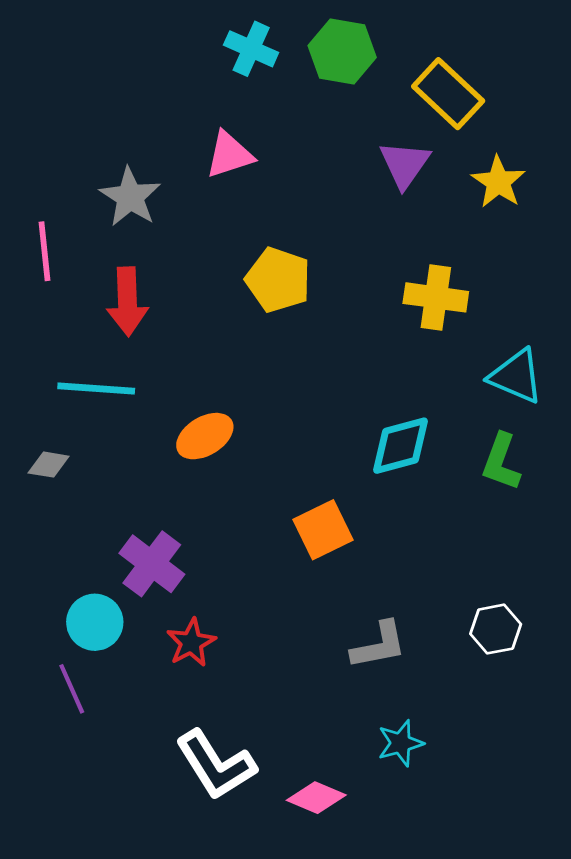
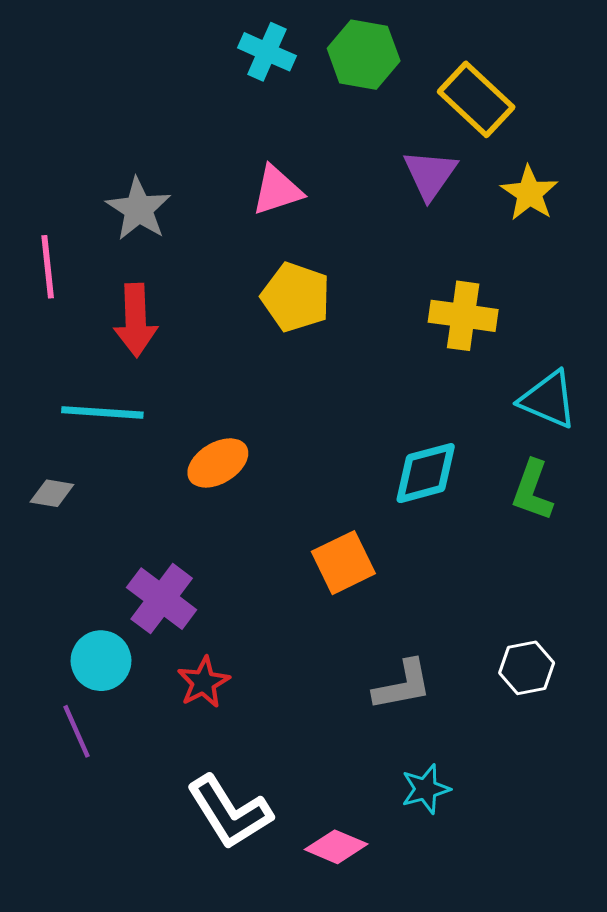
pink triangle: (229, 155) -> (277, 190), moved

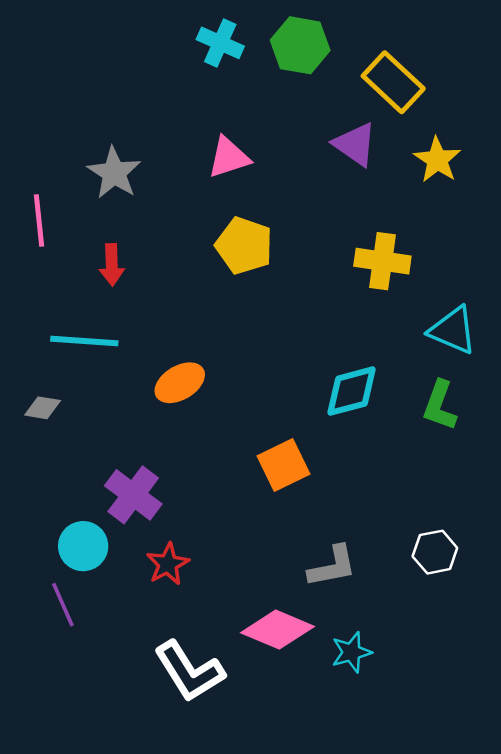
purple triangle: (430, 174) -> (355, 144), turned -30
red arrow: (136, 320) -> (112, 265), size x0.7
pink diamond: (336, 847) -> (278, 630), moved, size x1.4

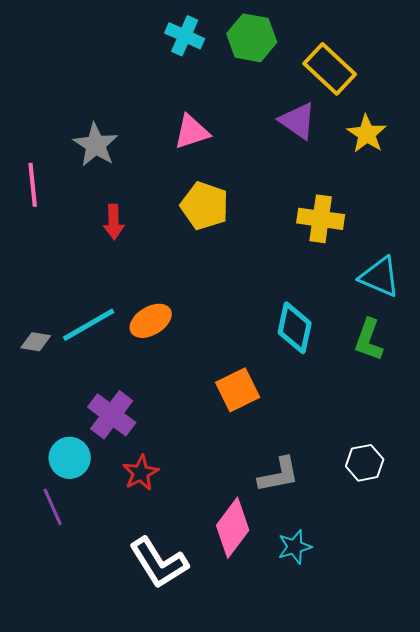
red arrow: (112, 265) -> (114, 222), moved
cyan line: (84, 341) -> (89, 325), moved, turned -34
cyan diamond: (351, 391) -> (295, 328), turned -63
pink diamond: (278, 630) -> (233, 528), turned -76

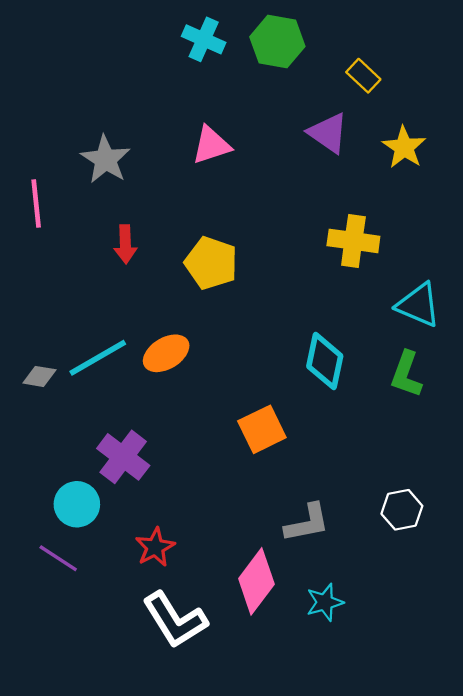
yellow rectangle: (330, 69) -> (363, 76), size x0.6
yellow pentagon: (205, 206) -> (211, 263), moved
red star: (141, 473) -> (155, 547), moved
purple line: (53, 507) -> (58, 558), turned -33

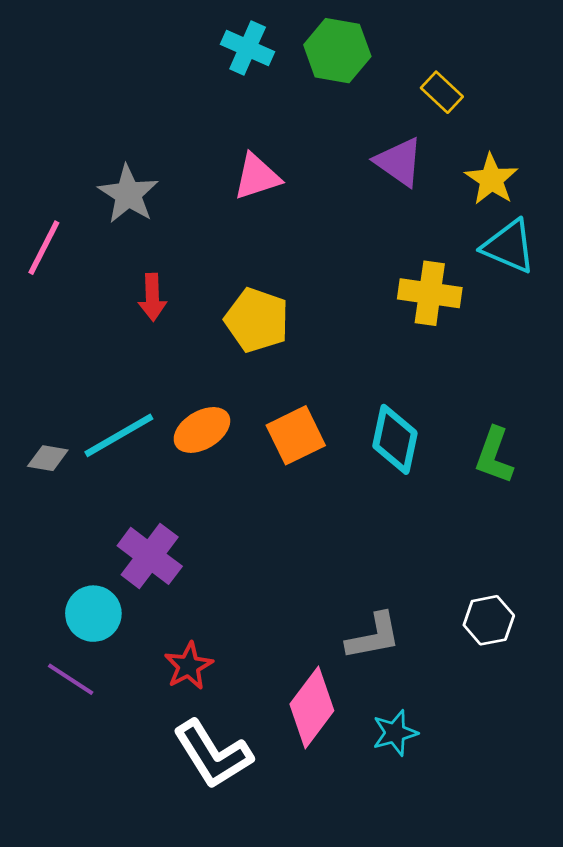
pink line: (36, 203) -> (44, 248), turned 33
cyan triangle: (418, 305) -> (509, 246), moved
orange square: (262, 429) -> (296, 435), moved

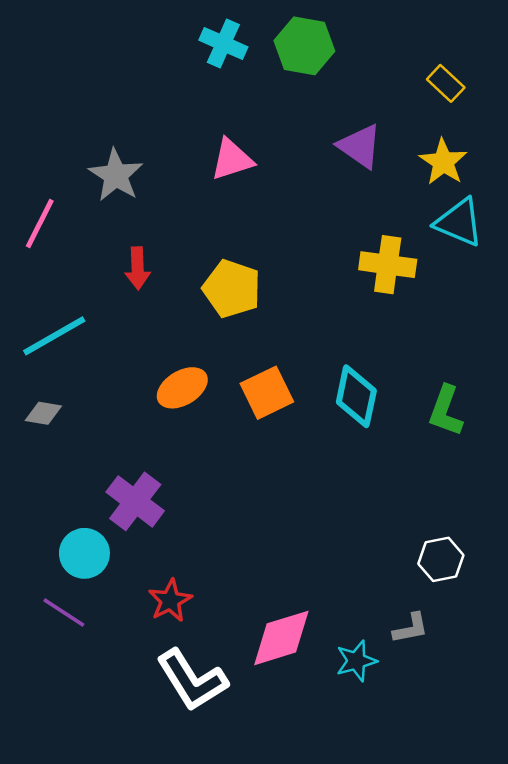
yellow rectangle: (442, 92) -> (446, 83), moved
cyan line: (119, 435) -> (54, 336), moved
gray L-shape: (374, 636) -> (411, 628), moved, size x0.7
pink diamond: (312, 707) -> (281, 638), turned 36

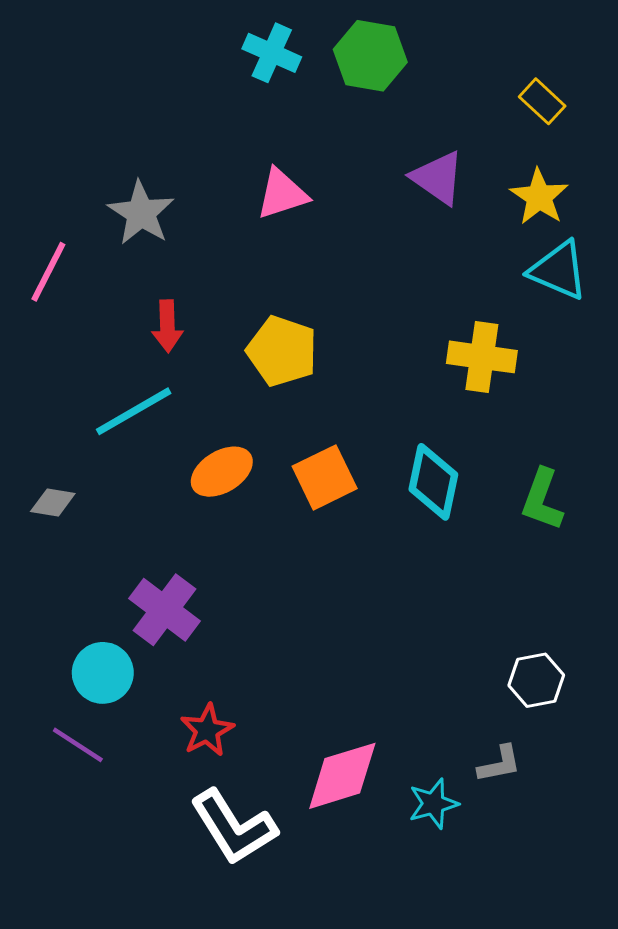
yellow cross: (388, 265) -> (482, 357), moved
cyan line: (54, 336) -> (134, 411), moved

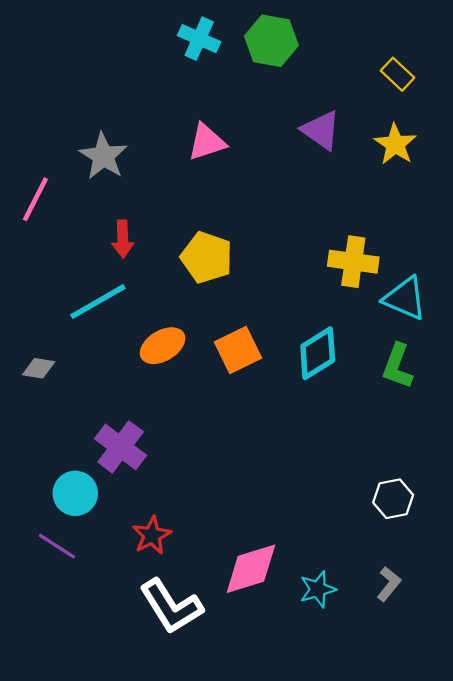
cyan triangle: (558, 270) -> (405, 298), moved
cyan diamond: (433, 482) -> (318, 353), turned 46
gray L-shape: (500, 764) -> (389, 584), moved, turned -40

